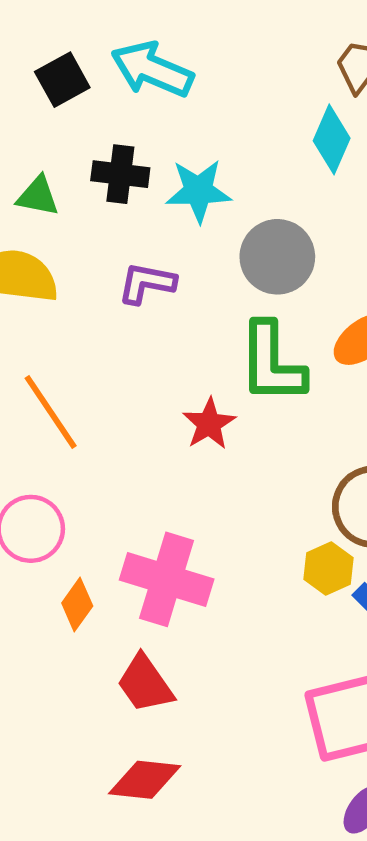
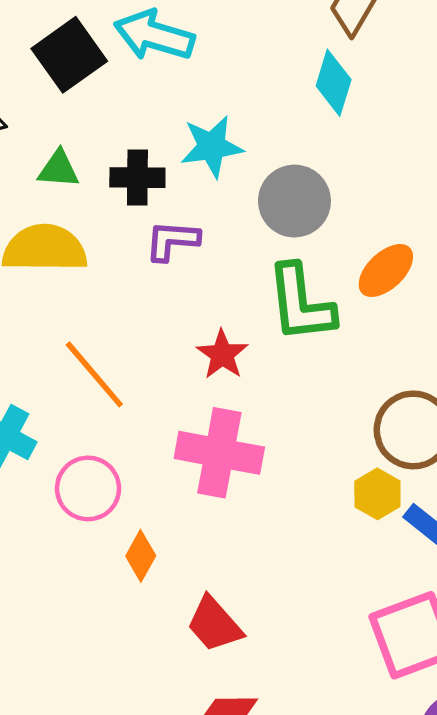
black square: (62, 80) -> (69, 55), size x1.4
black cross: (120, 174) -> (137, 178), moved
red star: (209, 424) -> (222, 354), moved
pink cross: (167, 579) -> (219, 453), moved

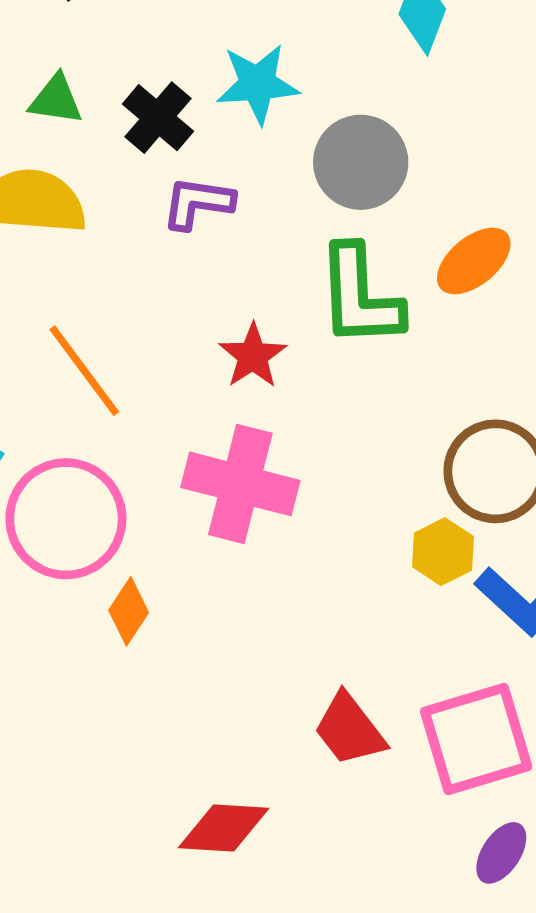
black cross: (137, 178) -> (158, 118), turned 36
pink circle: (88, 488) -> (66, 519), size x1.4
red trapezoid: (214, 624) -> (350, 729), moved

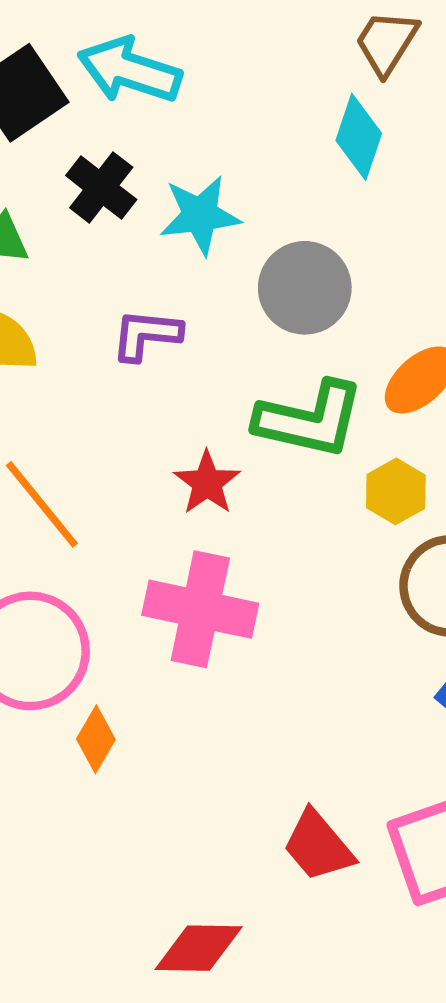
black cross: (158, 118) -> (101, 188), moved
green L-shape: (360, 296) -> (310, 419), turned -72
yellow hexagon: (443, 552) -> (396, 491), moved

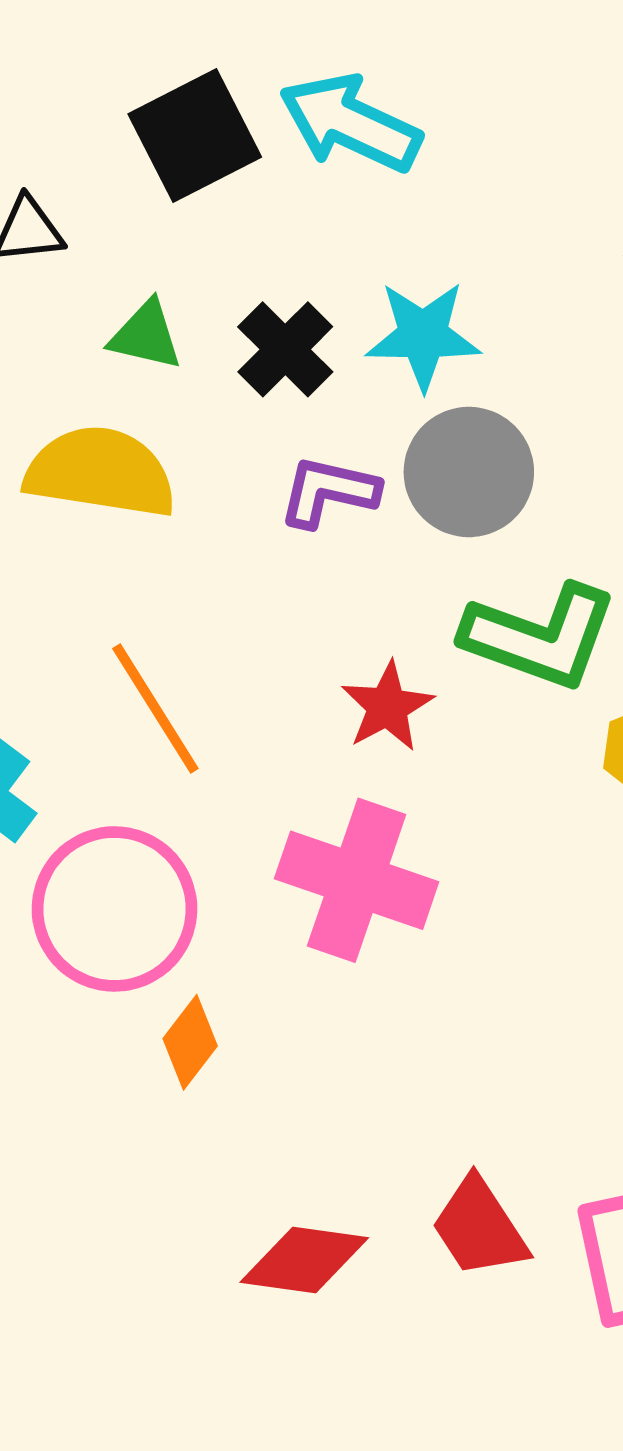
black cross: (101, 188) -> (285, 349), moved
gray circle: (305, 288) -> (469, 472), moved
red diamond: (199, 948) -> (304, 1260), moved

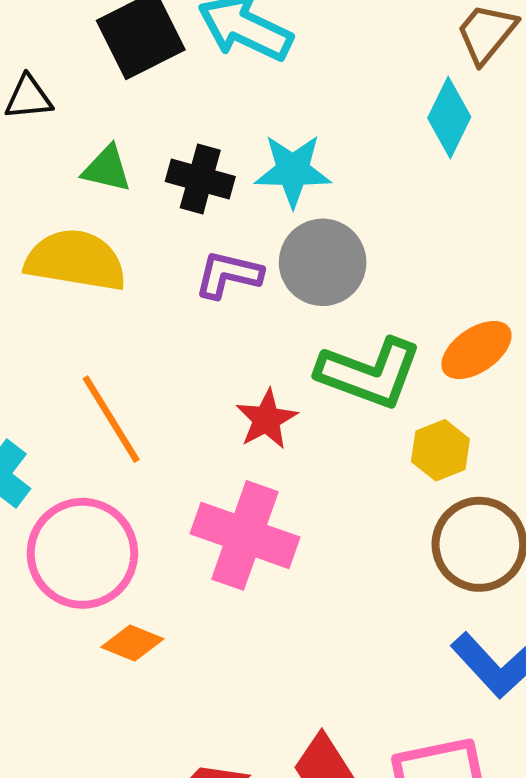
black cross: (285, 349) -> (200, 179), turned -30
orange diamond: (190, 1042) -> (132, 643), turned 74

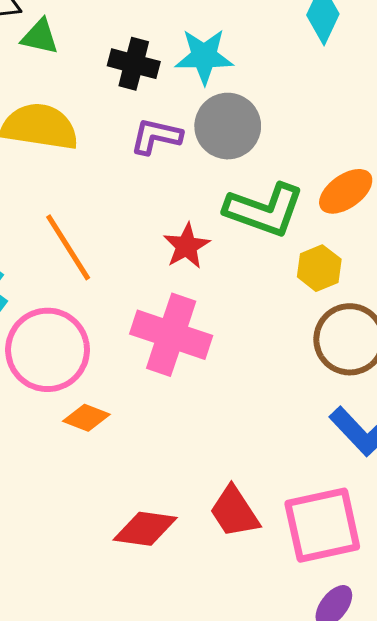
green triangle: (107, 169) -> (40, 37), moved

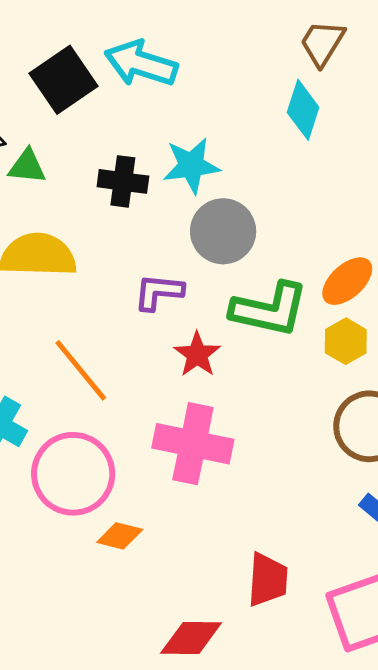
purple L-shape: (156, 136) -> (159, 292), moved
yellow hexagon: (319, 268) -> (346, 341), moved
red trapezoid: (234, 512) -> (268, 580), moved, turned -136

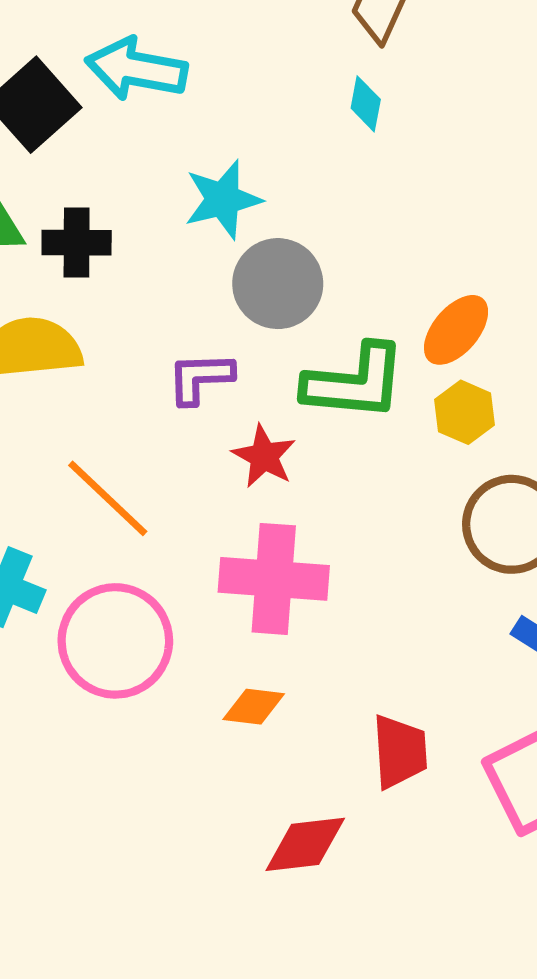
cyan diamond: (303, 110) -> (366, 104), size x0.7
black cross: (123, 181) -> (77, 243), moved
orange diamond: (120, 536) -> (254, 707), moved

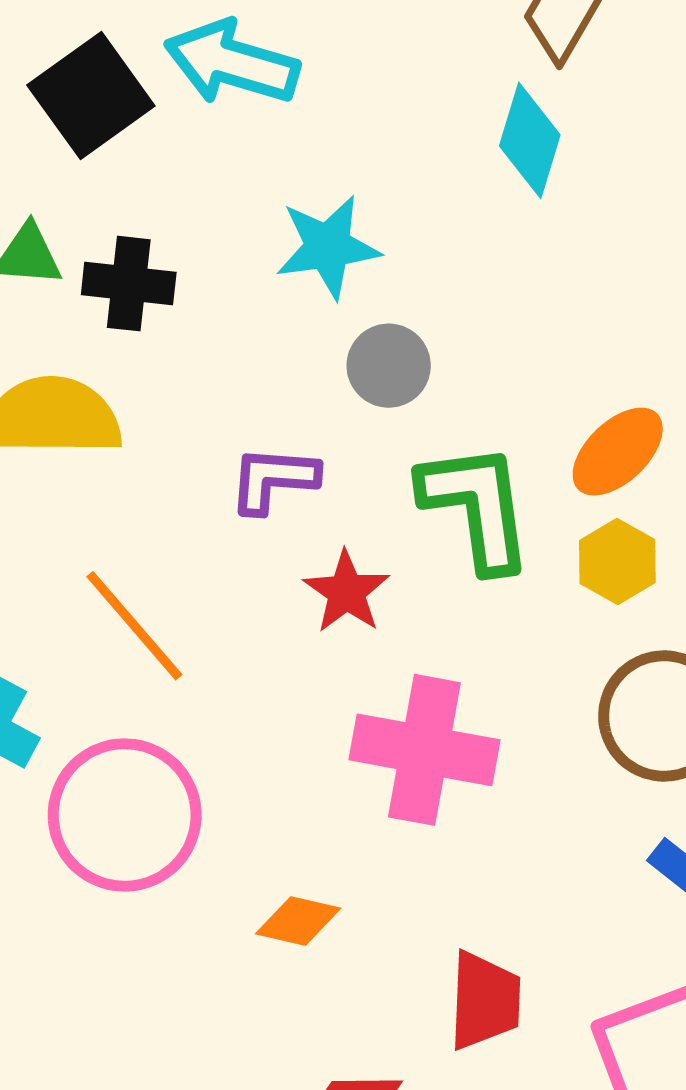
cyan diamond: (366, 104) -> (530, 140), size x1.5
gray circle: (278, 284) -> (389, 366), size x0.7
green L-shape: (355, 382) -> (477, 506), turned -109
pink cross: (274, 579) -> (424, 750), moved

